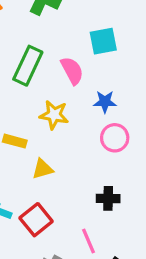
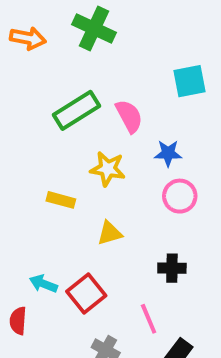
cyan square: (103, 41) -> (190, 81), moved
green rectangle: (28, 66) -> (77, 110), turned 33
yellow triangle: (43, 169) -> (110, 233), moved

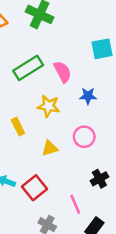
pink circle: (180, 196) -> (84, 137), moved
yellow rectangle: (61, 200) -> (18, 127), turned 48
black cross: (172, 268) -> (99, 179), moved, turned -30

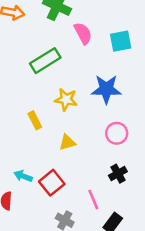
pink semicircle: (63, 72) -> (83, 33), moved
blue star: (88, 96) -> (106, 89), size x1.6
pink circle: (84, 137) -> (117, 133), moved

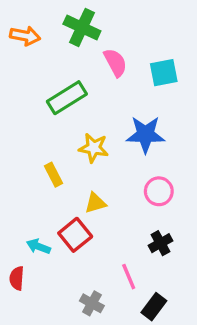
red square: (52, 183) -> (75, 235), moved

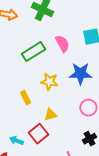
pink semicircle: (115, 63) -> (62, 44), moved

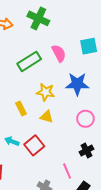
yellow triangle: (50, 115) -> (47, 117), moved, turned 32
cyan arrow: (16, 141) -> (12, 141), moved

